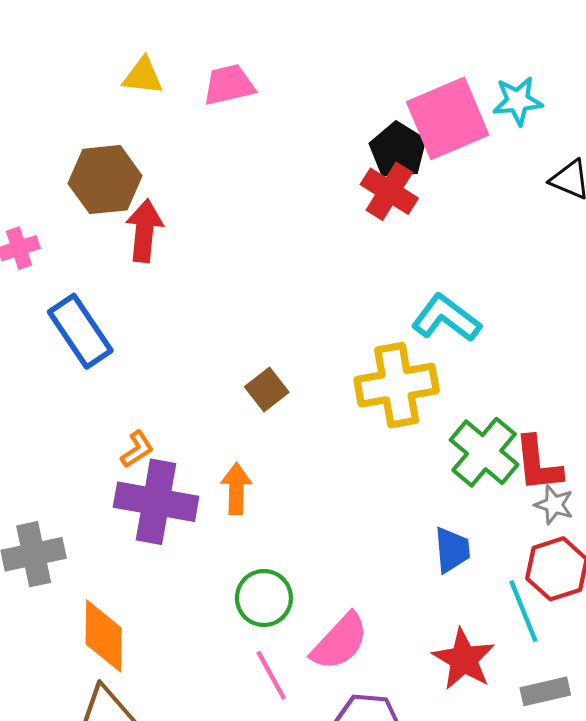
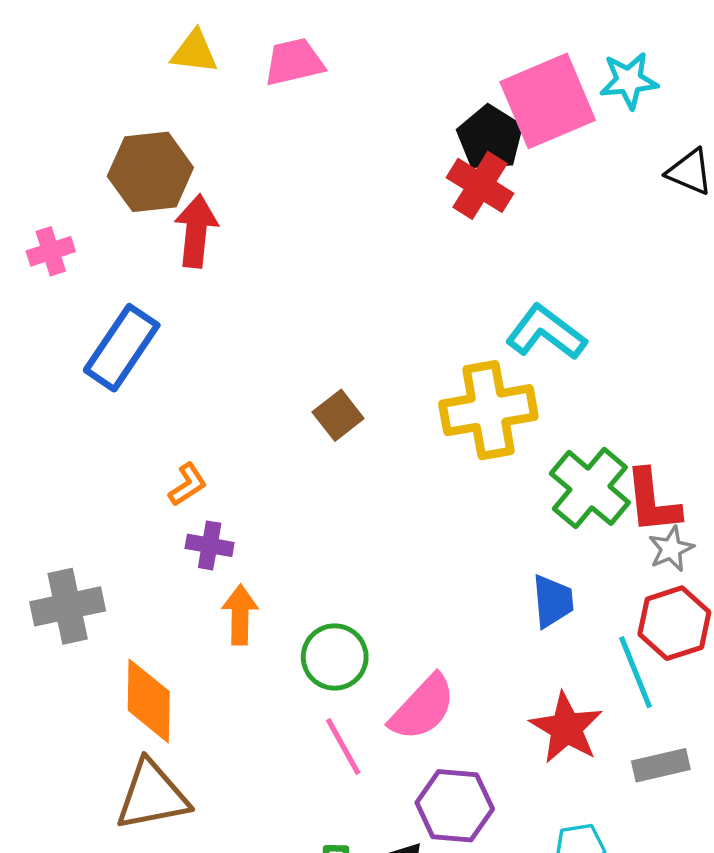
blue rectangle: (80, 331) -> (122, 348), turned 68
orange arrow: (236, 489) -> (240, 615), moved
purple cross: (156, 502) -> (210, 545), size x0.5
gray star: (554, 505) -> (671, 549), turned 30

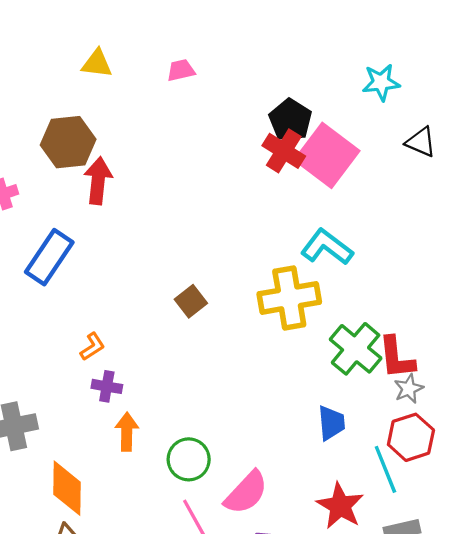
pink trapezoid: (294, 62) -> (181, 70), moved, size x0.7
pink square: (548, 101) -> (327, 155), moved, turned -30

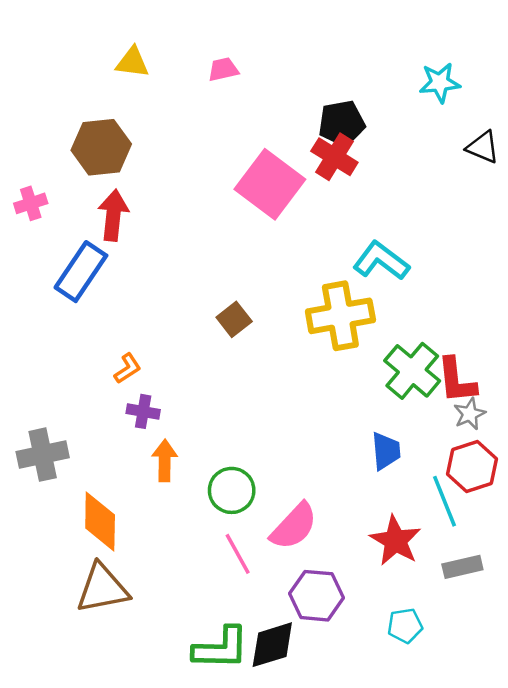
black pentagon: (290, 120) -> (342, 123), turned 30
pink square: (327, 155) -> (270, 184), moved
red arrow: (98, 181) -> (113, 215), moved

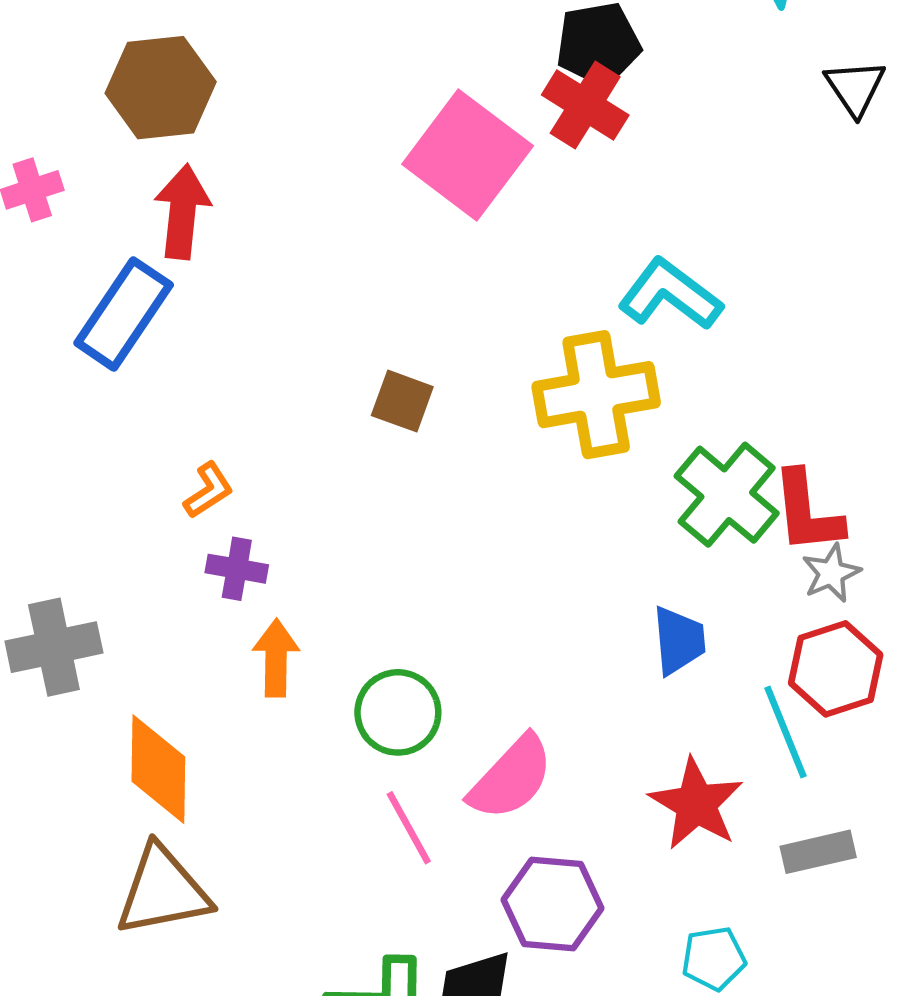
black triangle: (483, 147) -> (855, 88), turned 33
brown square: (234, 319) -> (402, 401), turned -32

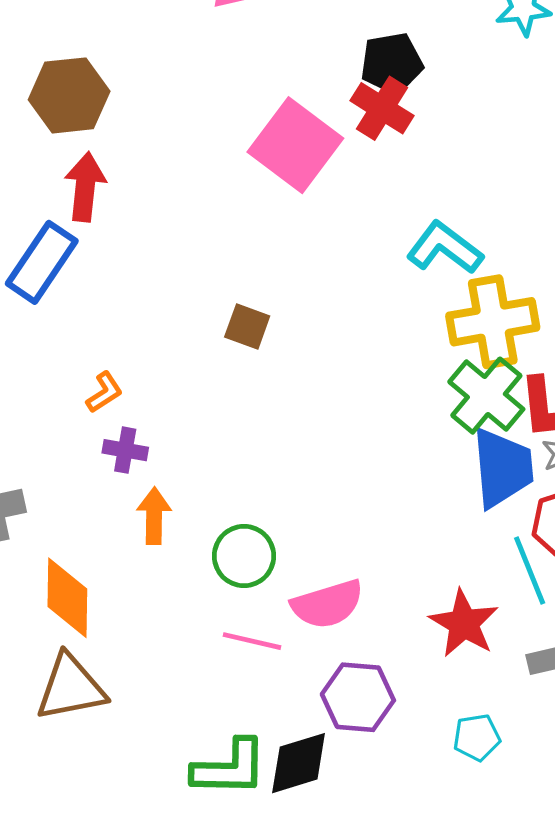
yellow cross: (596, 395) -> (493, 322), moved
blue trapezoid: (679, 641) -> (502, 468), moved, size x1.6
pink semicircle: (511, 778) -> (327, 604), turned 30
pink line: (409, 828) -> (252, 641), turned -48

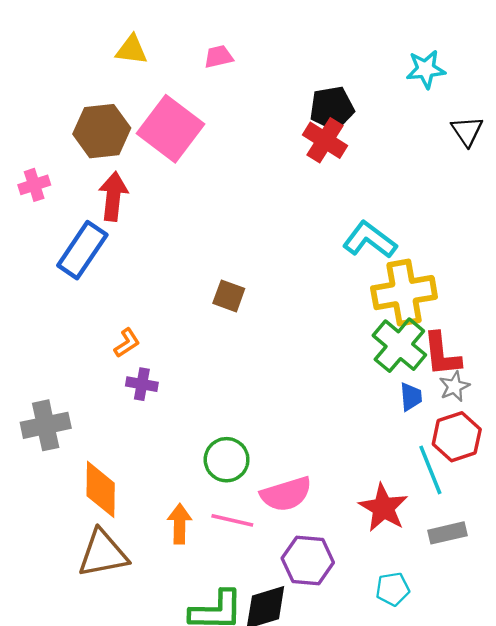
pink square: (295, 145) -> (170, 129), moved
blue trapezoid: (502, 468) -> (411, 397), size x0.5
orange arrow: (154, 516) -> (180, 524), moved

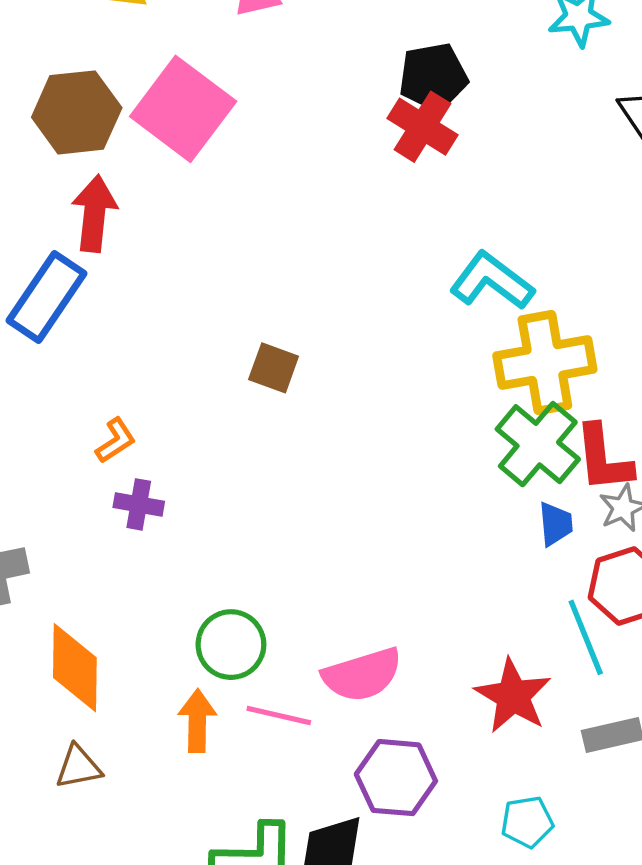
green circle: (227, 460) -> (231, 645), moved
brown triangle: (103, 554) -> (78, 767), size x0.6

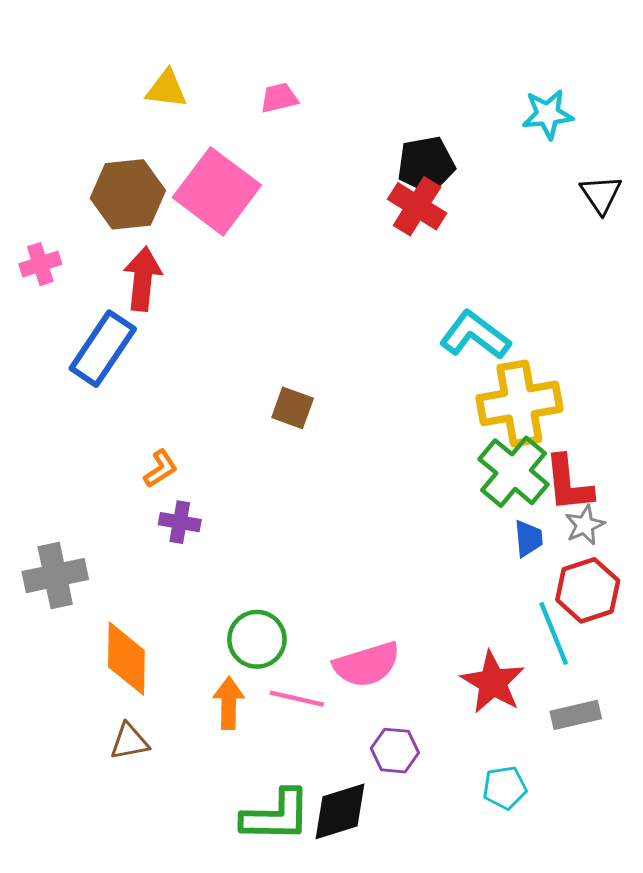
purple hexagon: (396, 778) -> (395, 751), size x0.7

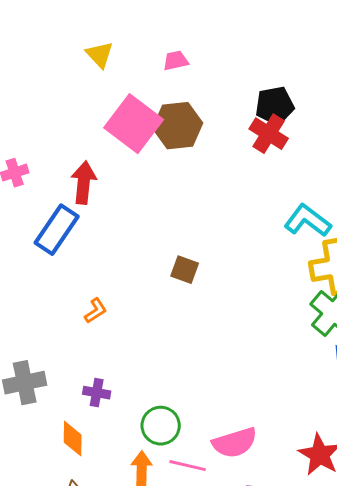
yellow triangle: (166, 89) -> (100, 55), turned 40
brown hexagon: (128, 194) -> (178, 126), moved
purple cross: (180, 522) -> (97, 393), moved
orange diamond: (126, 659) -> (73, 439), size x0.7

